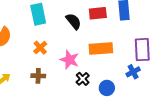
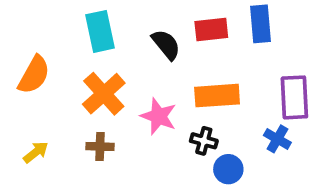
orange cross: (40, 48) -> (104, 94), size x1.6
blue cross: (133, 72) -> (277, 139), turned -32
black cross: (83, 79) -> (204, 141), moved, turned -32

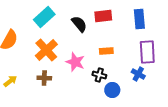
blue rectangle: (260, 24) -> (139, 19), moved
cyan rectangle: (100, 31) -> (44, 17), turned 60
orange rectangle: (217, 96) -> (106, 51), size x0.6

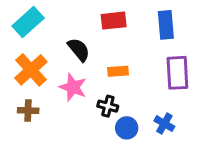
black semicircle: (79, 24) -> (79, 50), moved
blue cross: (138, 74) -> (164, 124), moved

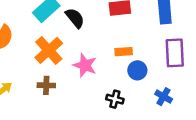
black semicircle: (79, 50) -> (75, 18), moved
black cross: (108, 106) -> (115, 99), moved
blue circle: (127, 128) -> (137, 70), moved

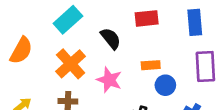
black semicircle: (75, 18) -> (111, 38), moved

